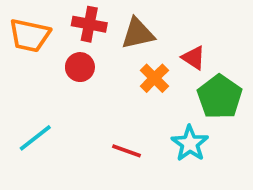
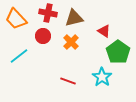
orange trapezoid: (30, 35) -> (16, 19), turned 35
orange cross: (154, 78) -> (71, 42), moved
cyan line: (35, 138) -> (19, 56), moved

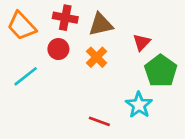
red triangle: (104, 31) -> (142, 42), turned 40
red line: (68, 81) -> (99, 121), moved

